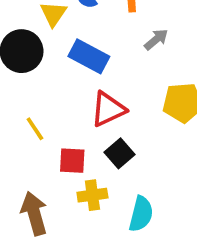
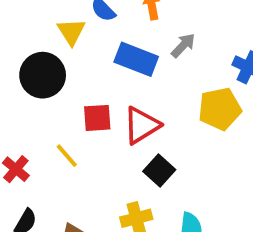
blue rectangle: (89, 56) -> (136, 59), moved
red square: (72, 161) -> (97, 118), moved

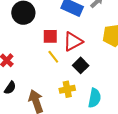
yellow line: (67, 156) -> (53, 57), moved

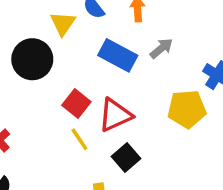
red square: (50, 36) -> (76, 103), turned 35

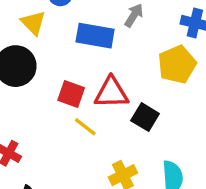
red triangle: (115, 115) -> (111, 93), turned 42
black square: (126, 157) -> (145, 117), moved

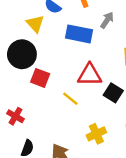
red square: (71, 94) -> (40, 78), moved

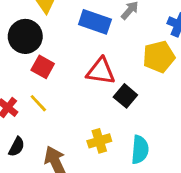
yellow line: (70, 99) -> (38, 103), moved

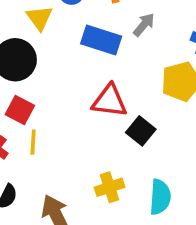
red square: (43, 67) -> (20, 110), moved
yellow line: (38, 103) -> (33, 142), turned 48

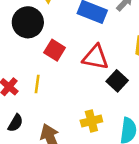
red square: (20, 110) -> (55, 50), moved

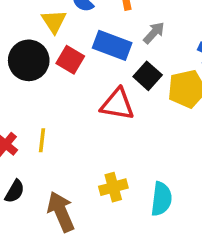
red square: (55, 50) -> (70, 60), moved
black square: (117, 81) -> (148, 76), moved

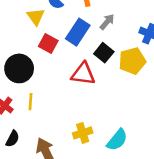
blue rectangle: (112, 45) -> (78, 32), turned -75
black circle: (29, 60) -> (19, 68), moved
cyan semicircle: (161, 199) -> (117, 140), turned 35

